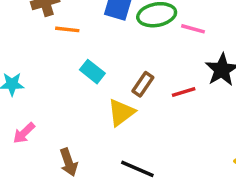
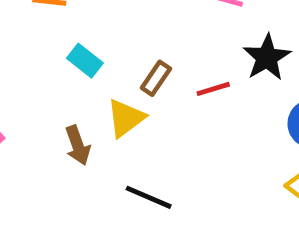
brown arrow: (69, 162) -> (78, 145), moved

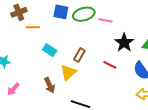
red line: (213, 89) -> (110, 65), moved, turned 48

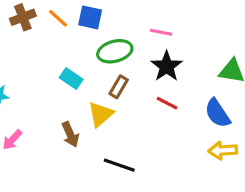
green ellipse: (84, 14) -> (115, 51), moved
orange line: (33, 27) -> (58, 18), moved, turned 40
black star: (124, 43) -> (167, 66), moved

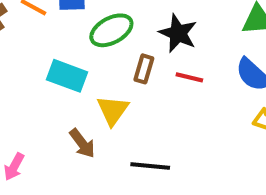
cyan rectangle: (71, 78) -> (67, 76), size x1.4
brown rectangle: (119, 87) -> (144, 69), moved

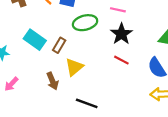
brown rectangle: (144, 69) -> (59, 45), moved
cyan rectangle: (67, 76) -> (35, 40), moved

